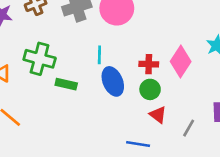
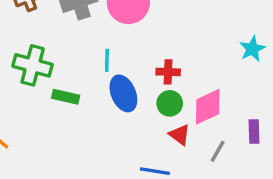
pink diamond: (181, 61) -> (208, 107), moved, turned 32

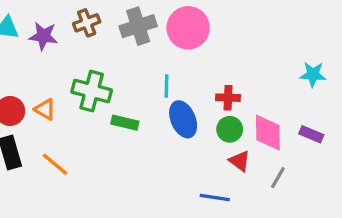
cyan star: (252, 49) -> (313, 74), turned 30
pink diamond: (208, 107) -> (268, 133), turned -66
purple rectangle: (254, 131) -> (311, 134), moved, turned -65

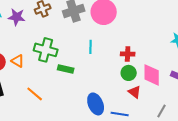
blue ellipse: (183, 119) -> (96, 104), moved
orange line: (55, 164) -> (35, 94), moved
gray line: (278, 178) -> (162, 111), moved

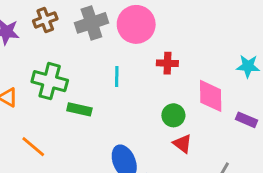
red cross: (128, 54) -> (167, 63), moved
pink diamond: (152, 75) -> (211, 96), moved

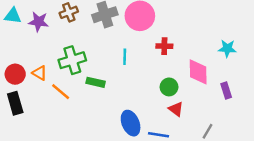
green cross: (50, 81) -> (72, 60), turned -32
purple rectangle: (246, 120) -> (226, 90), turned 49
orange line: (33, 147) -> (61, 92), moved

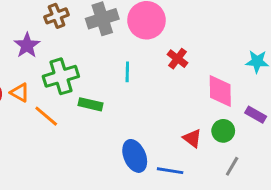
purple star: (38, 22) -> (27, 45), moved, turned 30
red cross: (164, 46) -> (177, 59), turned 35
green circle: (169, 87) -> (223, 131), moved
purple rectangle: (226, 90) -> (256, 115), turned -42

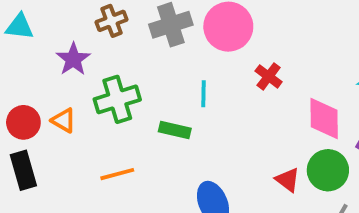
green rectangle: (90, 104) -> (175, 130), moved
orange line: (46, 116) -> (117, 174), moved, turned -55
green circle: (223, 131) -> (328, 170), size x1.4

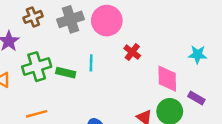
green rectangle: (175, 130) -> (66, 73), moved

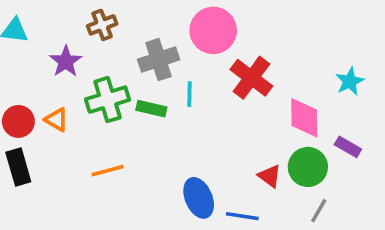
gray cross: (70, 19) -> (159, 60), moved
red cross: (132, 52) -> (251, 78), size x1.6
cyan star: (198, 54) -> (350, 81), turned -30

